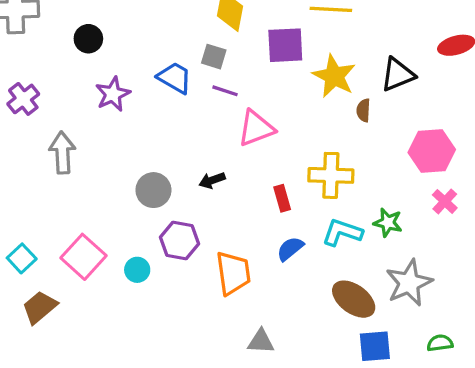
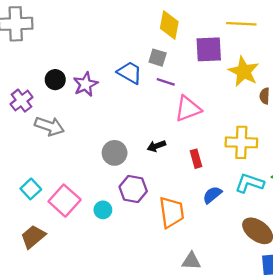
black circle: (88, 39) -> (55, 80), moved
purple cross: (23, 99) -> (21, 101), moved
gray arrow: (62, 153) -> (49, 126), turned 112
red rectangle: (282, 198) -> (196, 159), moved
cyan square: (22, 258) -> (31, 189), moved

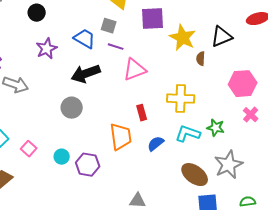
black circle: (55, 80) -> (37, 13), moved
black arrow: (156, 146) -> (86, 74), moved, size x1.8
purple hexagon: (133, 189) -> (88, 165), moved
pink square: (65, 201) -> (29, 149), size x0.6
orange trapezoid: (172, 212) -> (121, 137), moved

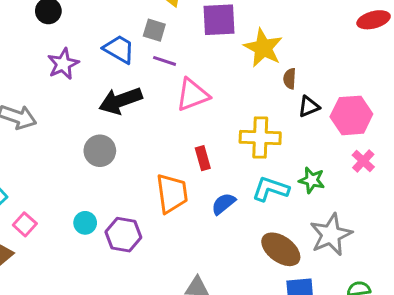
black triangle: (222, 37) -> (309, 107), moved, size x0.7
pink square: (29, 149) -> (25, 224), moved

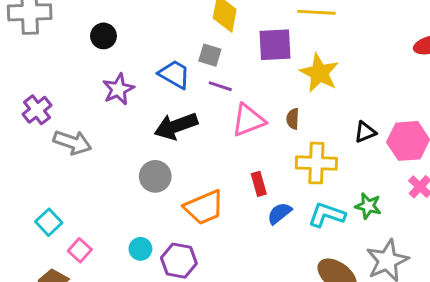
brown semicircle: (290, 79) -> (293, 119), moved
orange trapezoid: (172, 193) -> (204, 207), moved, turned 75
blue semicircle: (223, 204) -> (279, 213), moved

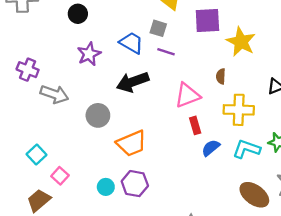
purple cross: (37, 110) -> (28, 70), turned -30
pink triangle: (248, 120) -> (187, 95), moved
gray circle: (155, 176) -> (98, 115), moved
orange trapezoid: (204, 207) -> (131, 143), moved
cyan circle: (140, 249) -> (106, 187), moved

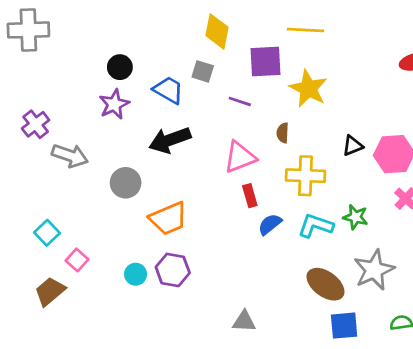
black circle: (78, 14) -> (120, 67), moved
purple line: (166, 52) -> (240, 101), moved
purple cross: (28, 70) -> (36, 124), turned 30

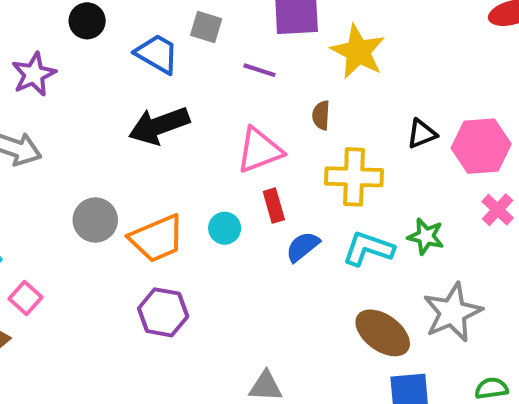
purple star: (114, 104) -> (34, 74), moved
gray circle: (126, 183) -> (95, 220), moved
cyan circle: (136, 274) -> (225, 228), moved

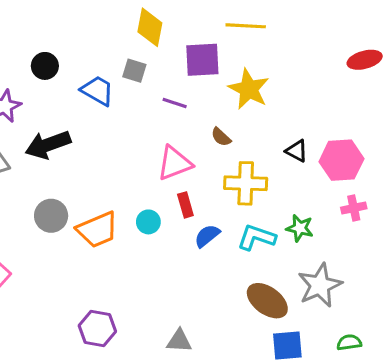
brown semicircle: (321, 115) -> (221, 137), turned -50
black arrow: (159, 126) -> (48, 145), moved
black triangle: (422, 134) -> (297, 151), turned 50
pink cross: (498, 210) -> (354, 208), turned 35
purple hexagon: (163, 312) -> (97, 328), moved

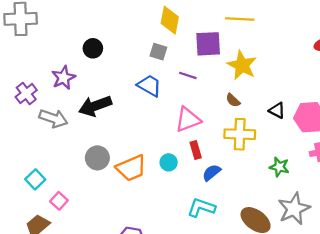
blue trapezoid: (97, 91) -> (149, 86), moved
brown semicircle: (221, 137) -> (233, 100), moved
cyan L-shape: (256, 237) -> (201, 208), moved

